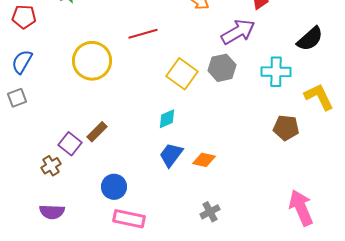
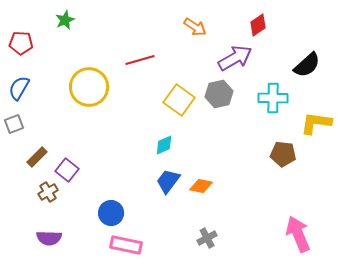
yellow L-shape: (319, 97) -> (316, 123), turned -56
brown rectangle: (97, 132) -> (37, 157), moved

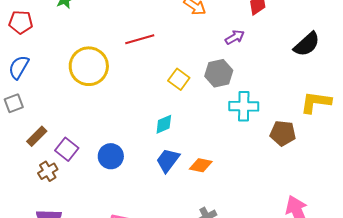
purple arrow: (235, 58) -> (235, 37), size x0.6
cyan cross: (273, 98) -> (244, 106), moved
yellow square: (179, 100) -> (179, 79), size x0.7
blue circle: (111, 213) -> (111, 156), moved

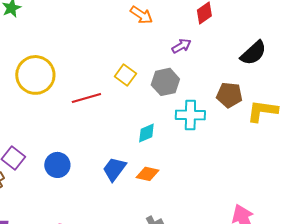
red line: (140, 39) -> (86, 98), moved
yellow square: (179, 79) -> (125, 75), moved
cyan diamond: (164, 124) -> (146, 133), moved
brown pentagon: (283, 133) -> (229, 95), moved

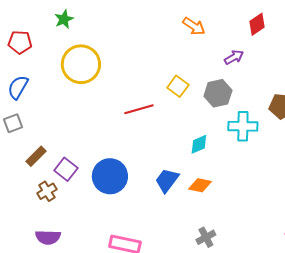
yellow circle: (35, 75) -> (81, 64), moved
blue circle: (57, 165) -> (110, 176), size x1.4

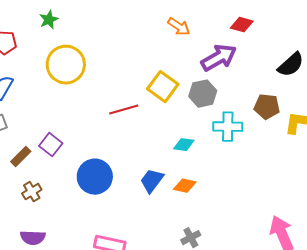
red diamond: (257, 24) -> (242, 25), turned 50
purple arrow: (234, 57) -> (219, 58), size x1.8
yellow square: (178, 86) -> (163, 87), size x1.4
cyan diamond: (199, 144) -> (184, 145), turned 30
purple square: (66, 169) -> (51, 145), moved

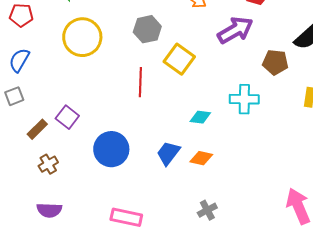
gray hexagon: (203, 94) -> (147, 29), moved
brown pentagon: (267, 107) -> (275, 62), moved
red line: (124, 110) -> (140, 82), turned -72

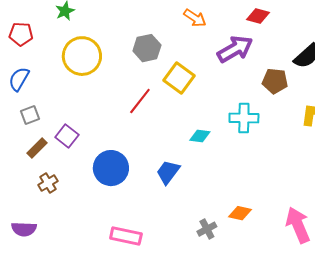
red line: (140, 82) -> (140, 101), turned 36
gray square: (14, 96) -> (30, 115), moved
orange diamond: (201, 158) -> (240, 213), moved
purple semicircle: (49, 210) -> (24, 229), moved

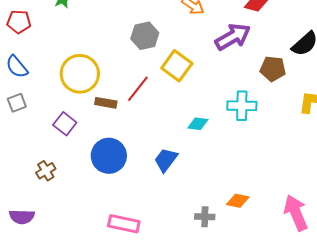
yellow circle: (82, 56) -> (80, 74), moved
blue semicircle: (19, 79) -> (17, 67), turned -70
gray square: (30, 115) -> (17, 103), moved
brown rectangle: (37, 148) -> (106, 103), moved, turned 55
gray cross: (207, 229) -> (205, 217), turned 30

